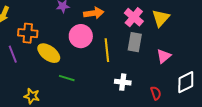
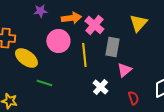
pink cross: (134, 17) -> (94, 25), moved
pink triangle: (164, 56) -> (124, 70), moved
white cross: (123, 82) -> (100, 87), turned 35

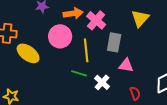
pink triangle: (124, 70) -> (126, 65), turned 49
green line: (44, 83) -> (79, 73), moved

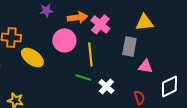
yellow triangle: (140, 18) -> (144, 22), turned 42
gray rectangle: (114, 42) -> (129, 46), moved
pink triangle: (126, 65) -> (145, 66), moved

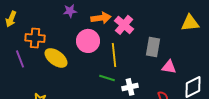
yellow triangle: (144, 22) -> (190, 23), moved
white cross: (106, 86) -> (130, 87), turned 35

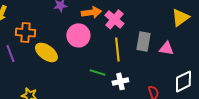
yellow triangle: (190, 23) -> (180, 17), turned -30
yellow line: (114, 55) -> (117, 49), moved
pink triangle: (169, 67) -> (166, 48), moved

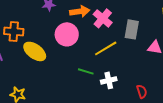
gray rectangle: (143, 41) -> (132, 29), moved
yellow line: (117, 49) -> (106, 48), turned 65

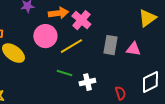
gray rectangle: (132, 29) -> (110, 45), moved
yellow line: (106, 48) -> (71, 46), moved

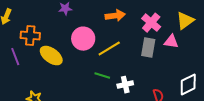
orange arrow: (58, 13) -> (115, 16), moved
pink cross: (81, 20) -> (151, 23), moved
pink triangle: (133, 49) -> (171, 42), moved

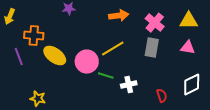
yellow triangle: (185, 21) -> (189, 21), turned 36
pink circle: (83, 39) -> (87, 62), moved
pink triangle: (171, 42) -> (188, 48), moved

